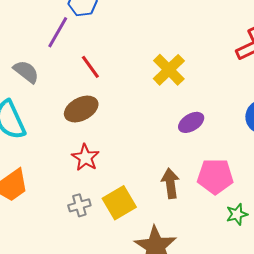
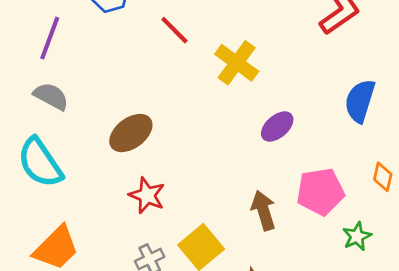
purple line: (58, 32) -> (50, 38), moved
red line: (90, 67) -> (174, 30), moved

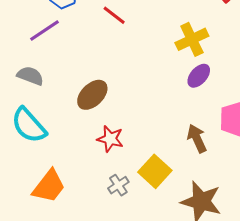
purple line: (50, 38) -> (45, 30), moved, turned 44
yellow cross: (237, 63) -> (192, 39), moved, turned 36

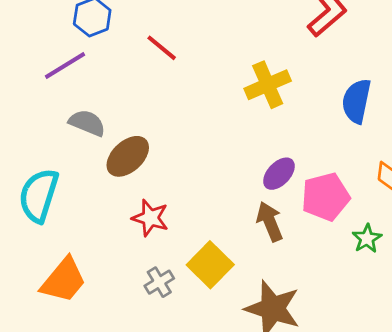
gray semicircle: (30, 76) -> (87, 123), moved
purple ellipse: (199, 76) -> (279, 174), moved
cyan semicircle: (29, 125) -> (39, 195), turned 57

